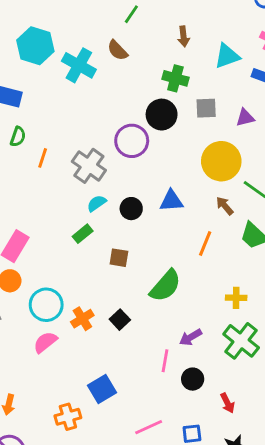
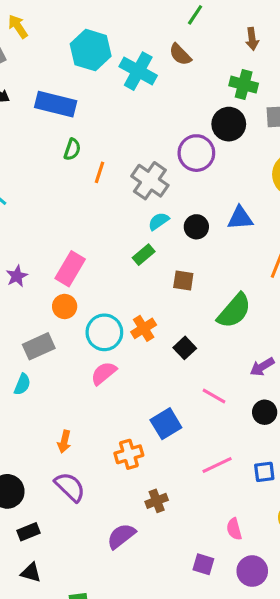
orange cross: (82, 319) -> (144, 328), moved
pink line: (165, 361) -> (214, 396), moved, turned -70

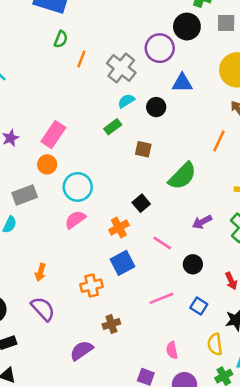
blue triangle: (240, 218) -> (182, 83), moved
orange cross: (144, 328) -> (119, 228), moved
black circle: (265, 412) -> (193, 264), moved
blue square: (264, 472) -> (199, 306), turned 36

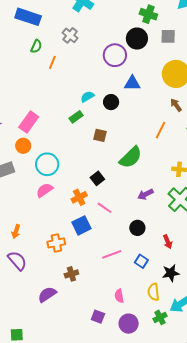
gray cross: (121, 68) -> (70, 35), moved, size x0.7
pink line: (162, 243) -> (105, 208), moved

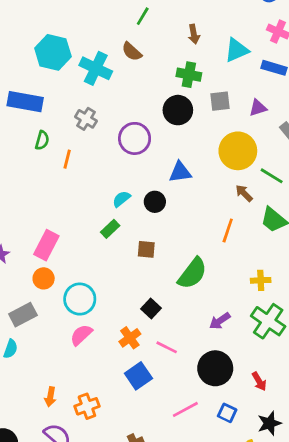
purple circle: (115, 55) -> (135, 138), moved
black circle: (137, 228) -> (215, 368), size x1.6
orange cross: (56, 243) -> (87, 406), moved

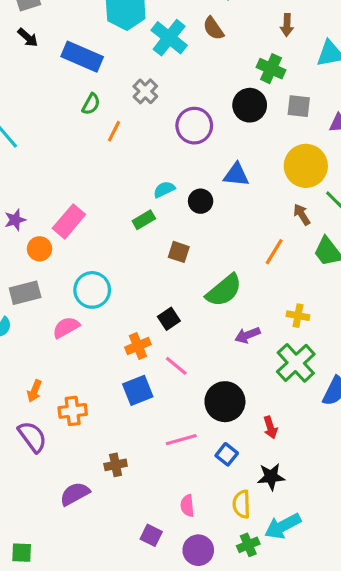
orange circle: (44, 278) -> (39, 249), moved
purple arrow: (220, 321) -> (247, 335), moved
pink semicircle: (81, 335) -> (66, 327), moved

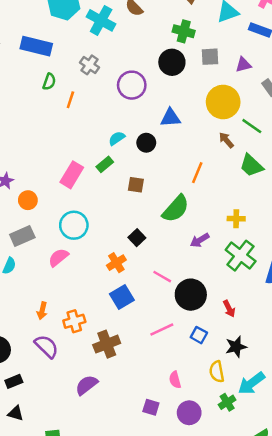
pink rectangle: (69, 221) -> (72, 175), moved
orange line: (274, 252) -> (197, 173), moved
pink line: (176, 366) -> (162, 277), moved
brown cross: (116, 465) -> (107, 344), moved, size x1.5

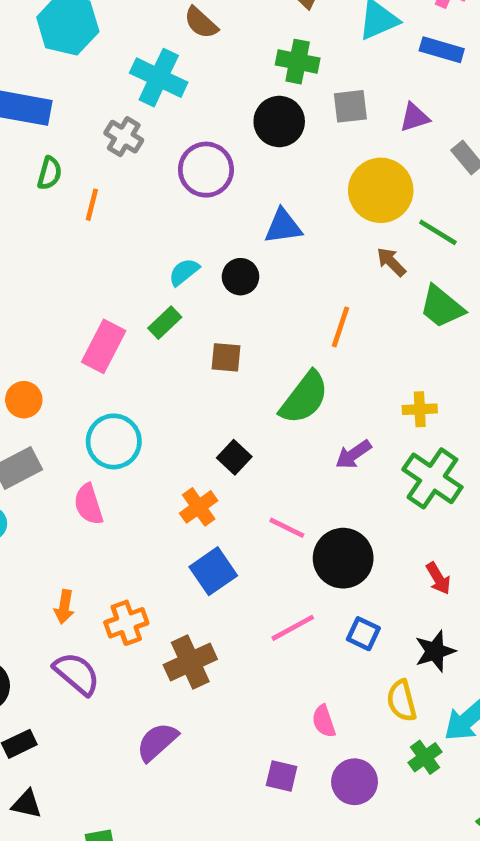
cyan cross: (101, 20) -> (159, 78), moved
pink semicircle: (58, 257) -> (89, 504), turned -65
red arrow: (229, 309) -> (438, 578), moved

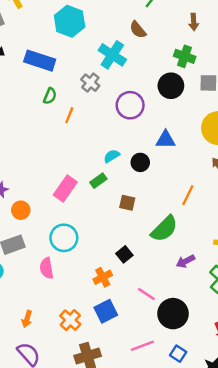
orange cross: (126, 623) -> (70, 320), moved, turned -35

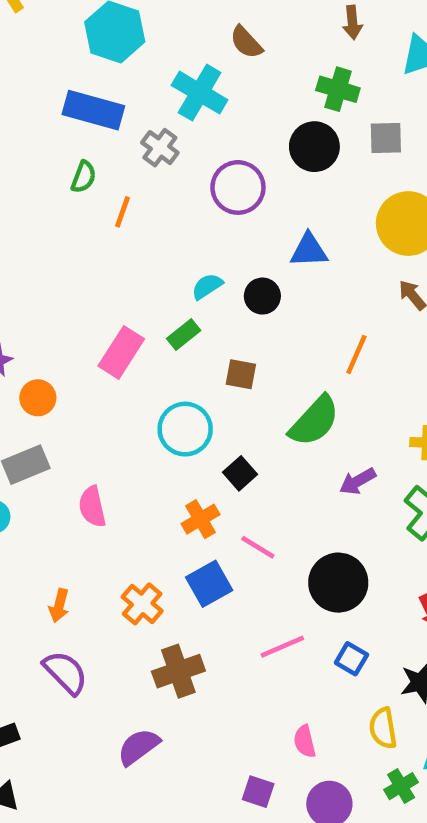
blue rectangle: (40, 61) -> (93, 110), moved
cyan circle: (64, 238) -> (185, 429), moved
pink line: (146, 294) -> (258, 547), moved

